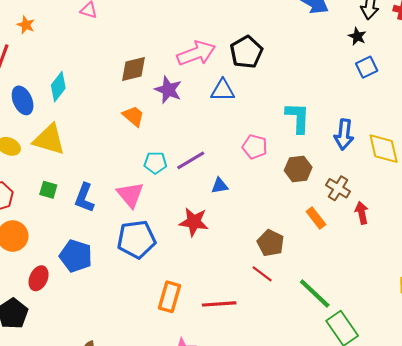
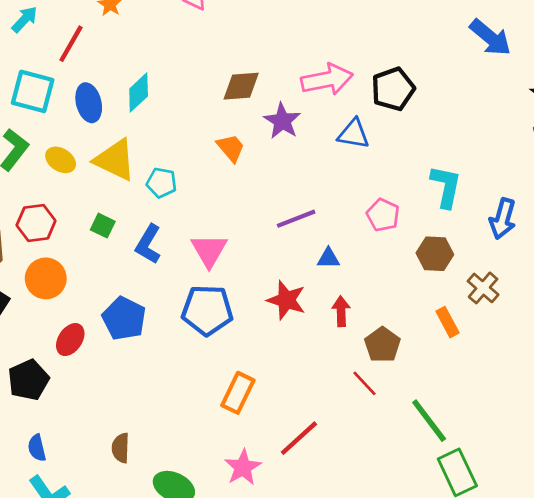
cyan pentagon: (155, 163) -> (162, 183), moved
red arrow: (362, 213) -> (341, 311), moved
red line: (219, 304) -> (299, 438), moved, turned -48

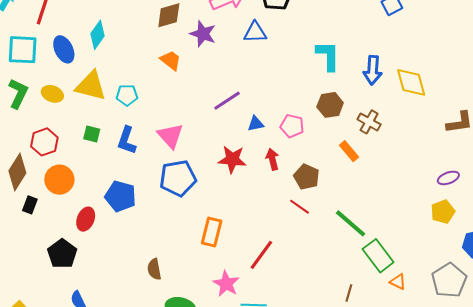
pink pentagon: (383, 215) -> (292, 126), moved
brown semicircle: (121, 448) -> (154, 269), moved

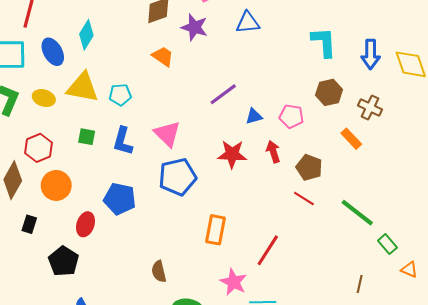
black rectangle: (30, 205) -> (29, 224), moved
green rectangle: (378, 256) -> (387, 244), size x0.6

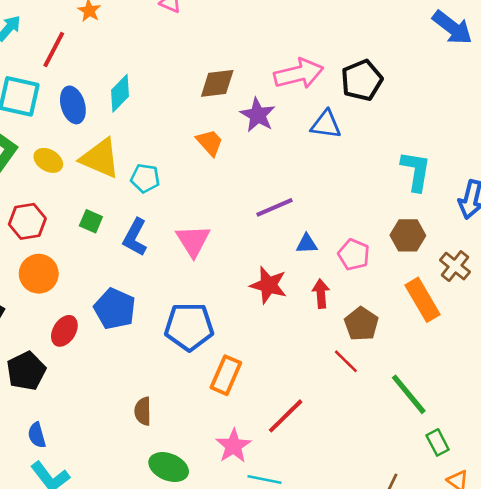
orange rectangle: (351, 139) -> (422, 300), size x1.5
blue pentagon: (178, 177) -> (189, 327), moved

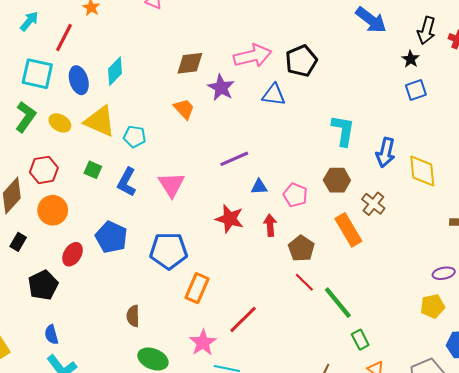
red line: (346, 361) -> (304, 282), moved

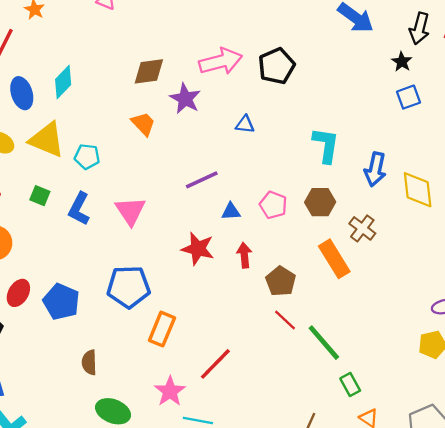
blue triangle: (274, 95) -> (245, 124), moved, size x0.7
pink pentagon: (295, 195) -> (273, 205), moved
blue pentagon: (111, 237) -> (61, 302), moved

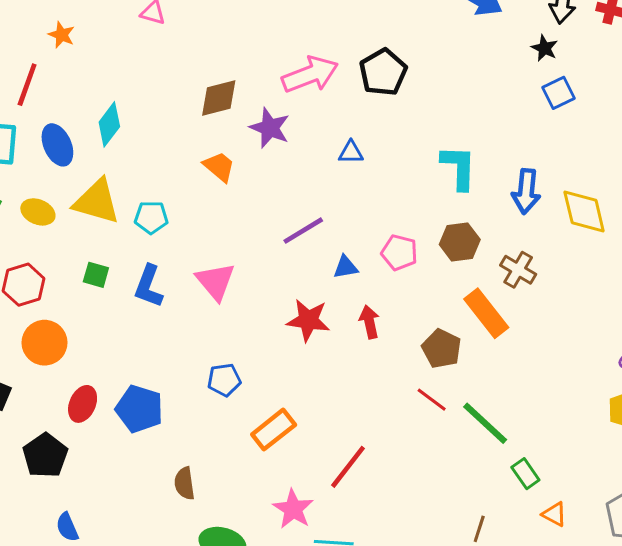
brown pentagon: (281, 281) -> (442, 349), moved
blue pentagon: (129, 287) -> (224, 380), size x0.6
orange rectangle: (162, 329) -> (274, 430), turned 36

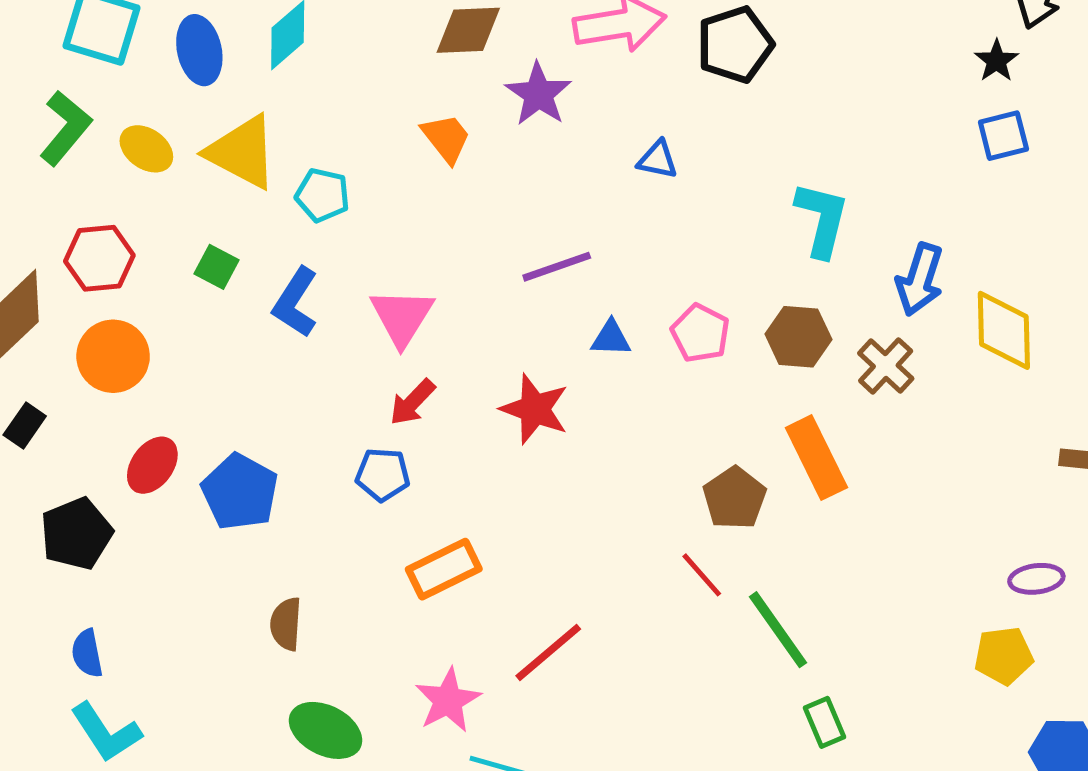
brown cross: (518, 270) -> (886, 366), moved
red arrow: (369, 322) -> (412, 402), moved, turned -136

